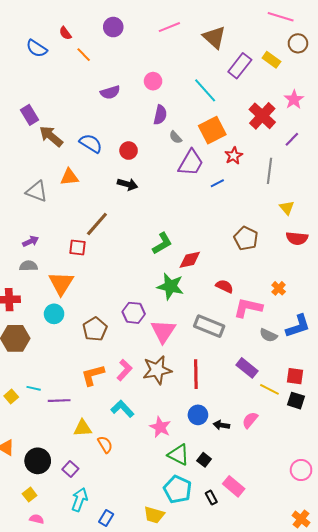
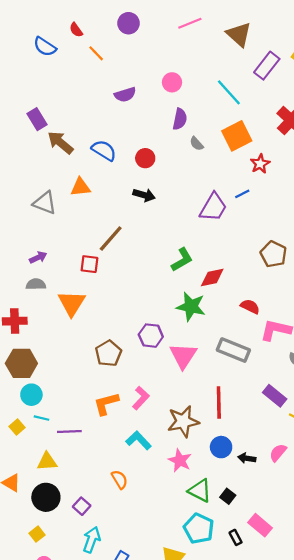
purple trapezoid: (191, 163) -> (213, 207), moved
cyan circle: (54, 314) -> (31, 395), moved
brown star: (157, 370) -> (183, 421), moved
yellow triangle: (83, 428) -> (47, 462), moved

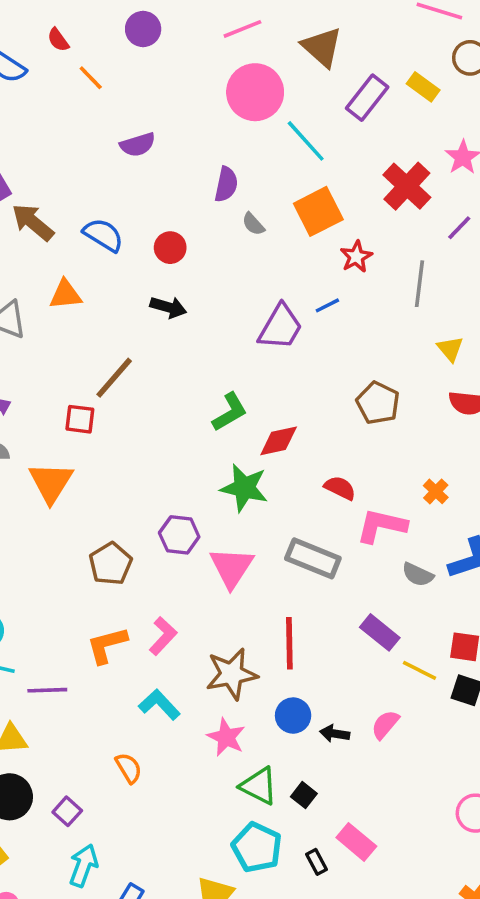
pink circle: (172, 82) -> (255, 92), moved, size x1.8

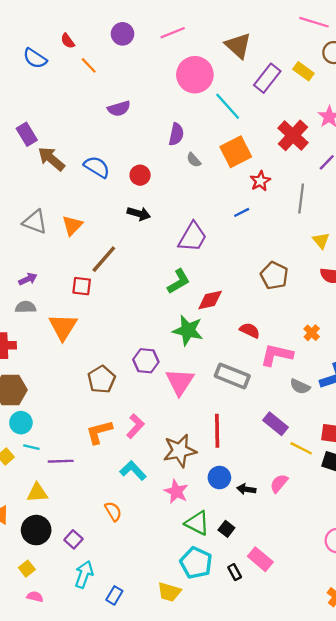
pink line: (242, 29) -> (173, 33), moved
orange triangle: (65, 295) -> (72, 225), moved, turned -40
purple trapezoid: (280, 327) -> (193, 237), moved

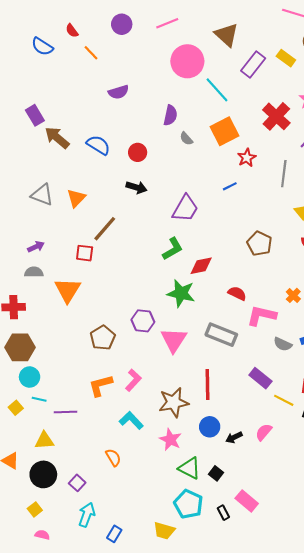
black arrow: (246, 489) -> (234, 437), turned -35

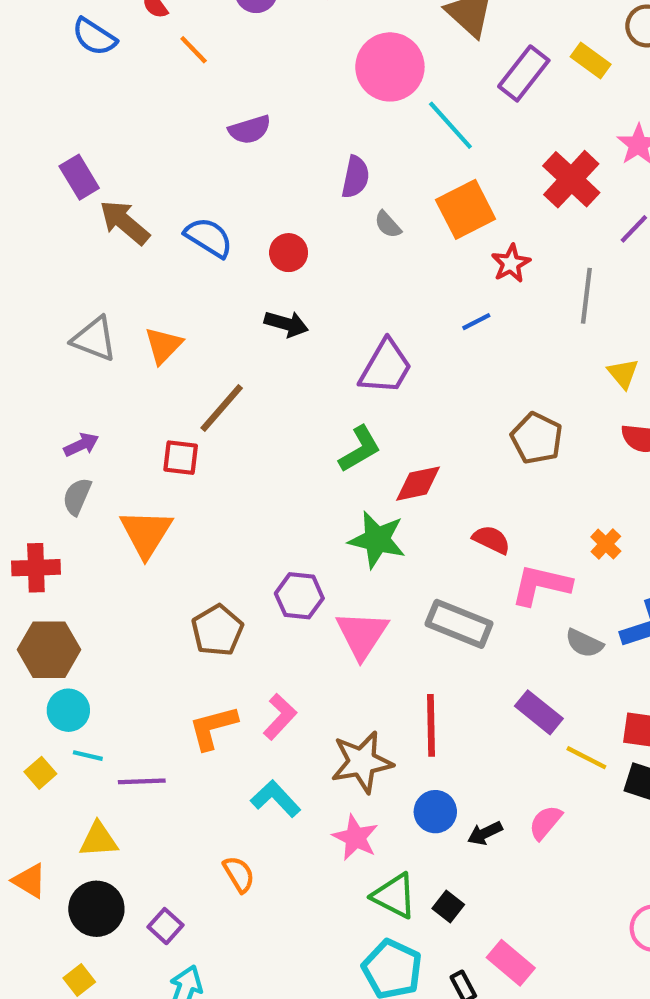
gray semicircle: (34, 272) -> (77, 496), turned -66

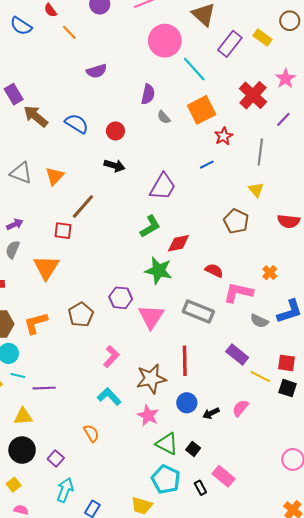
yellow triangle: (623, 373) -> (256, 190), moved
orange L-shape: (213, 727) -> (36, 323), moved

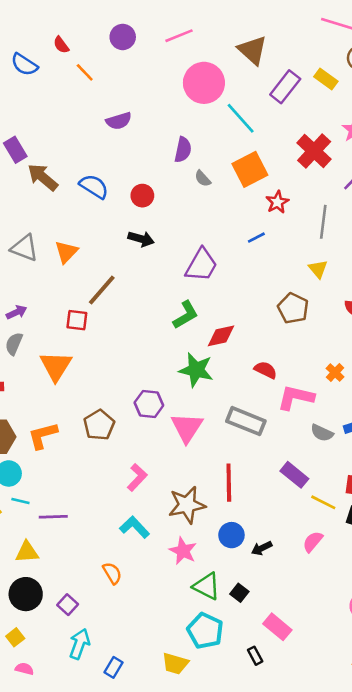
pink semicircle: (240, 408) -> (313, 542), moved
black rectangle: (200, 488) -> (255, 656), moved

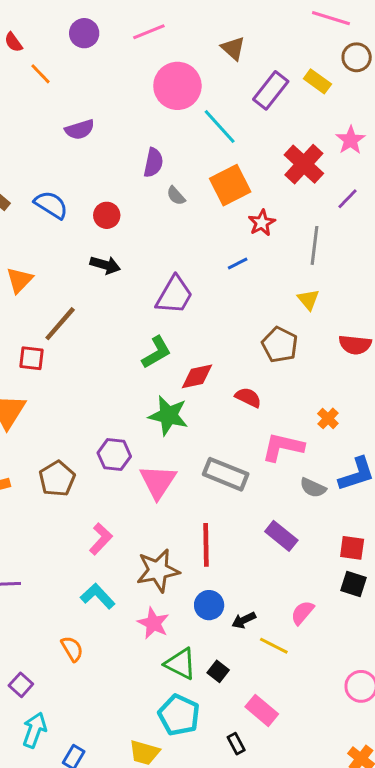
brown triangle: (252, 50) -> (233, 48), size x0.7
red semicircle: (266, 370) -> (248, 397), moved
yellow line: (323, 502) -> (274, 646), moved

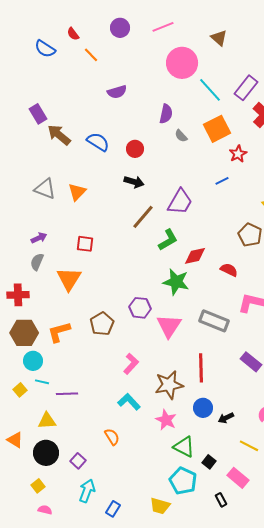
purple rectangle: (271, 90) -> (246, 88), moved
brown line: (60, 324) -> (143, 217), moved
yellow line: (274, 646) -> (249, 446), moved
black square: (218, 671) -> (209, 462), moved

